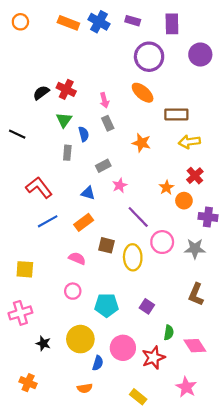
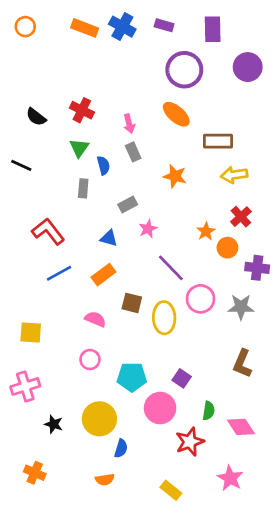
black semicircle: (41, 93) -> (36, 117), moved, turned -105
pink circle: (123, 348) -> (160, 408), moved

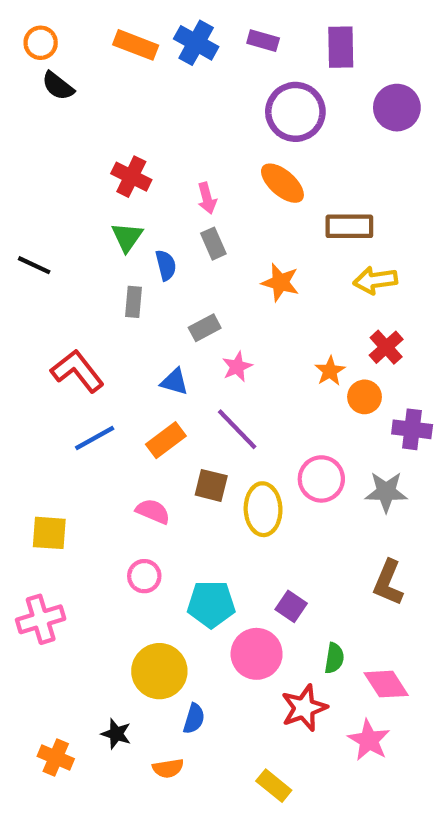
black semicircle: (36, 117) -> (58, 86), moved
purple line: (171, 268) -> (237, 429), moved
black star: (54, 424) -> (116, 734), moved
pink star: (230, 478) -> (369, 740), moved

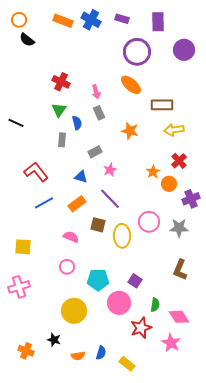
purple cross: (412, 429) -> (191, 199), turned -30
blue semicircle: (194, 719) -> (101, 353), moved

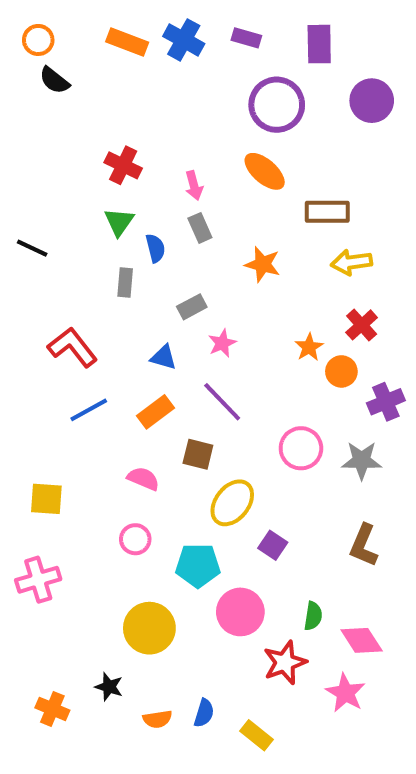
yellow ellipse: (122, 236) -> (232, 503), moved, turned 40
purple square: (135, 281) -> (273, 545), moved

